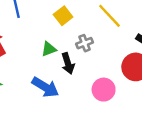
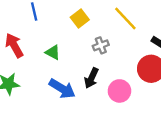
green triangle: (49, 49) -> (53, 52), moved, turned 49
black arrow: (68, 63) -> (91, 78), moved, turned 42

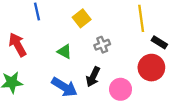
yellow line: (125, 18) -> (141, 18), moved, turned 35
green triangle: (53, 52) -> (64, 52), moved

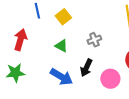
yellow square: (82, 18) -> (63, 17), moved
red arrow: (18, 45) -> (20, 40), turned 45

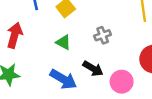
black arrow: (86, 68) -> (93, 69), turned -84

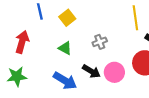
pink circle: (122, 82) -> (114, 72), moved

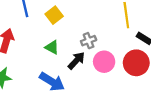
black arrow: (91, 71) -> (76, 61), moved, turned -78
pink circle: (114, 72) -> (104, 62), moved

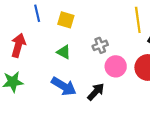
yellow square: (54, 15) -> (66, 20), turned -35
black arrow: (76, 61) -> (96, 92), moved

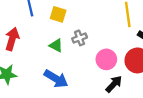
gray cross: (100, 45) -> (80, 38), moved
black arrow: (96, 92) -> (114, 84), moved

